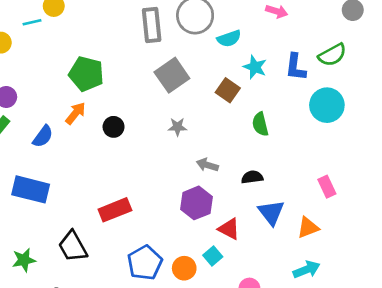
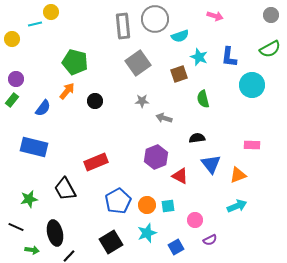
green semicircle: (332, 55) -> (270, 49), moved
brown square: (228, 90) -> (179, 74), turned 36
gray arrow: (207, 165) -> (164, 118), moved
pink rectangle: (327, 187) -> (252, 145), turned -63
cyan square: (213, 256) -> (168, 206), moved, turned 32

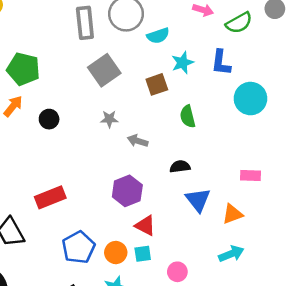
green semicircle: (270, 49) -> (239, 23), moved
cyan star: (199, 57) -> (182, 63), turned 30
red triangle: (180, 176) -> (145, 226), moved

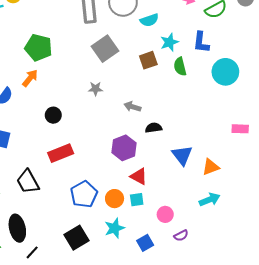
green semicircle: (188, 116) -> (180, 67), moved
black circle: (49, 119) -> (53, 115), moved
gray star: (109, 119) -> (95, 89), moved
black semicircle: (180, 167) -> (154, 128), moved
pink rectangle: (250, 176) -> (240, 129), moved

